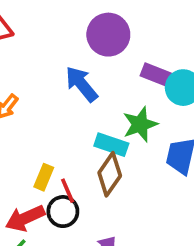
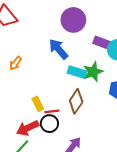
cyan rectangle: (111, 145) -> (77, 72), moved
yellow rectangle: (44, 177) -> (38, 104), turned -48
red line: (68, 191) -> (52, 111), turned -72

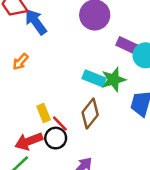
blue arrow: (58, 49) -> (36, 22), moved
red line: (52, 111) -> (60, 124), turned 48

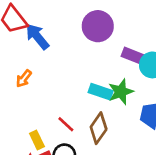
yellow rectangle: (44, 113) -> (37, 140), moved
red line: (60, 124) -> (66, 124), moved

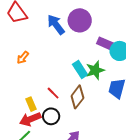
blue arrow: (37, 37) -> (56, 25), moved
cyan rectangle: (101, 92) -> (80, 70), turned 36

